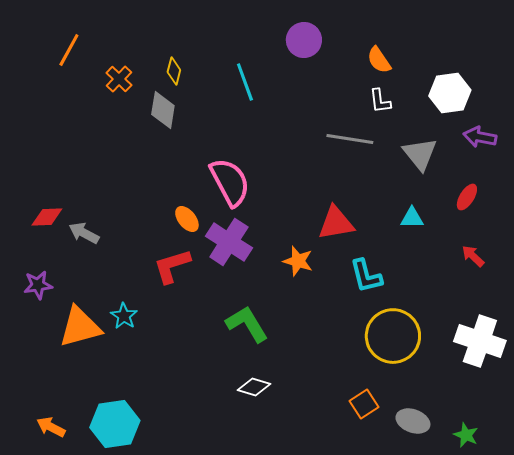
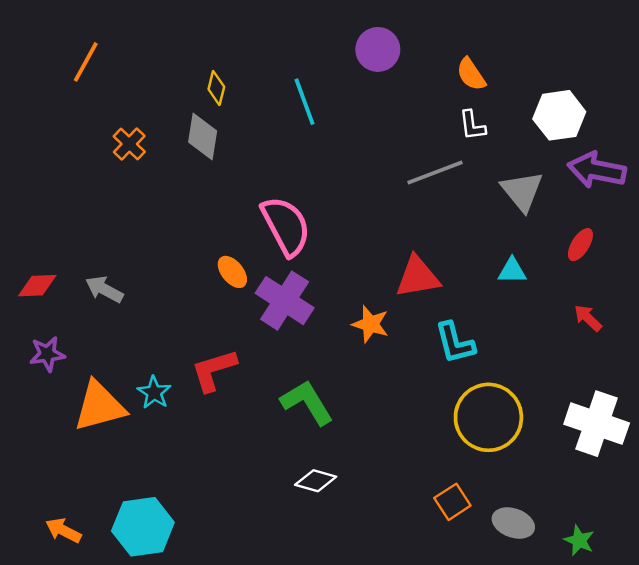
orange cross: (119, 79) -> (129, 144), moved
purple arrow: (480, 137) -> (597, 170), size x1.4
gray line: (350, 139) -> (435, 173), turned -30
red diamond: (47, 217) -> (37, 286), moved
red L-shape: (172, 266) -> (214, 370), moved

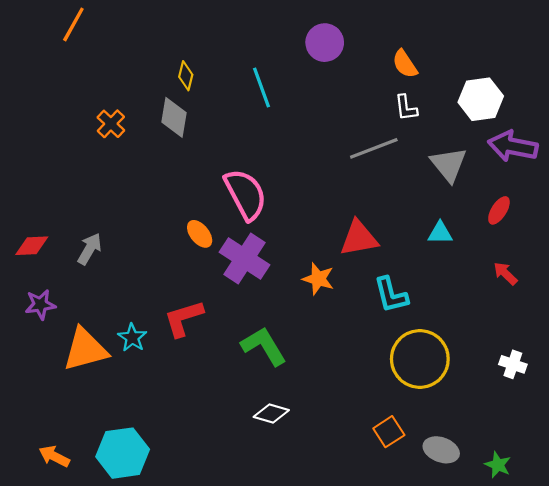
orange line: (86, 62) -> (73, 24), moved
gray arrow: (104, 289) -> (89, 249), turned 92
white cross: (597, 424) -> (513, 364), size x0.5

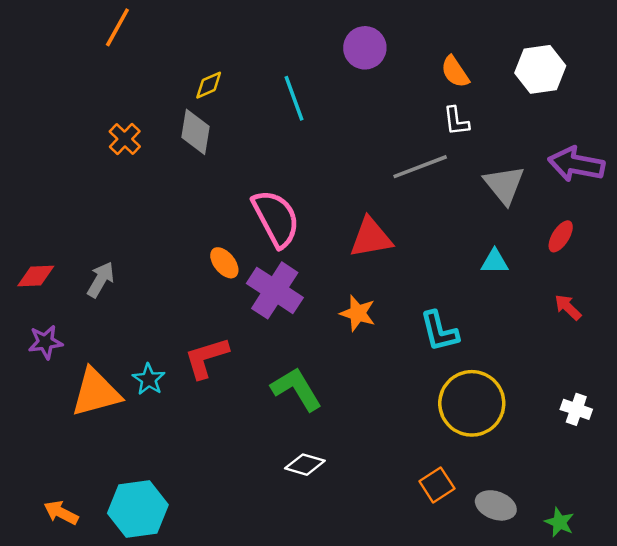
orange line: (73, 24) -> (117, 27), moved
yellow diamond: (186, 76) -> (209, 85), turned 52
white hexagon: (481, 99) -> (540, 69), moved
red triangle: (359, 238) -> (371, 238), moved

